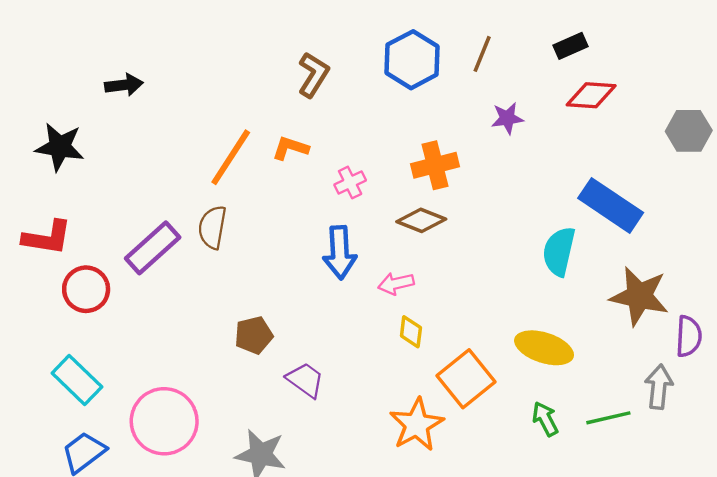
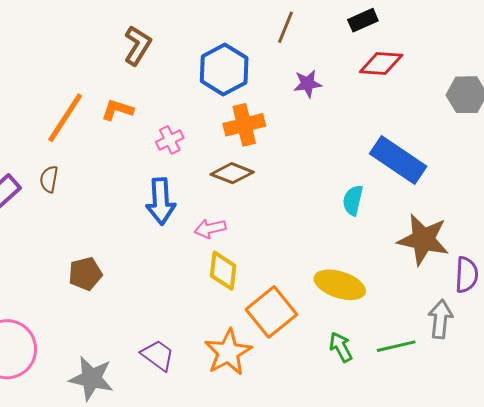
blue hexagon: (412, 60) -> (224, 70), moved
brown semicircle: (212, 227) -> (49, 179), size x0.7
cyan semicircle: (559, 251) -> (353, 200), size x0.7
yellow diamond: (411, 332) -> (223, 271), size x1.4
purple trapezoid: (305, 380) -> (158, 355), moved

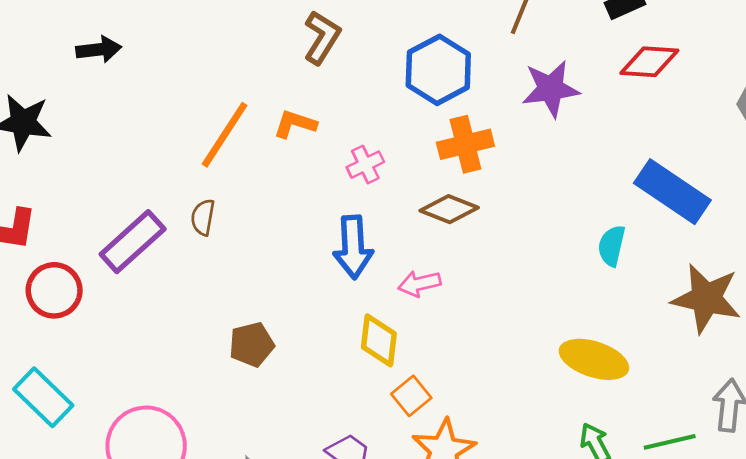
purple star: (308, 84) -> (551, 89), size x1.5
yellow diamond: (223, 271) -> (379, 340), moved
orange square: (271, 312) -> (411, 396), moved, size x0.6

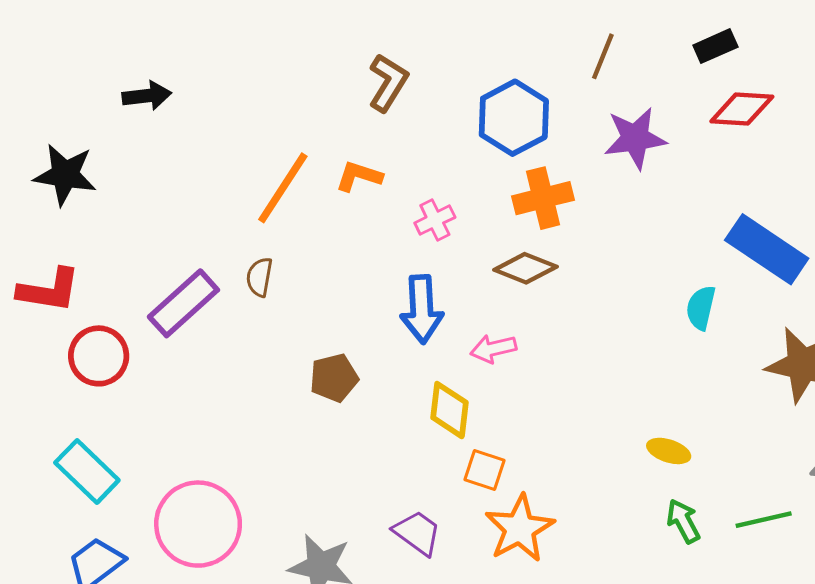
brown pentagon: (252, 344) -> (334, 378), moved
yellow ellipse: (594, 359) -> (669, 451), moved, size x0.6
orange square: (411, 396) -> (485, 470), turned -33

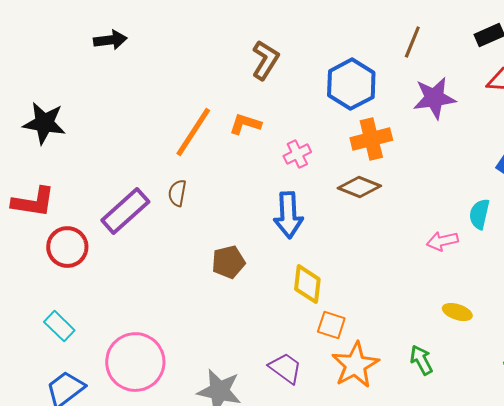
black arrow: (147, 96) -> (110, 40), moved
pink arrow: (493, 349) -> (442, 241), moved
cyan rectangle: (87, 471) -> (59, 326), size x0.7
green arrow: (683, 521) -> (421, 360), moved

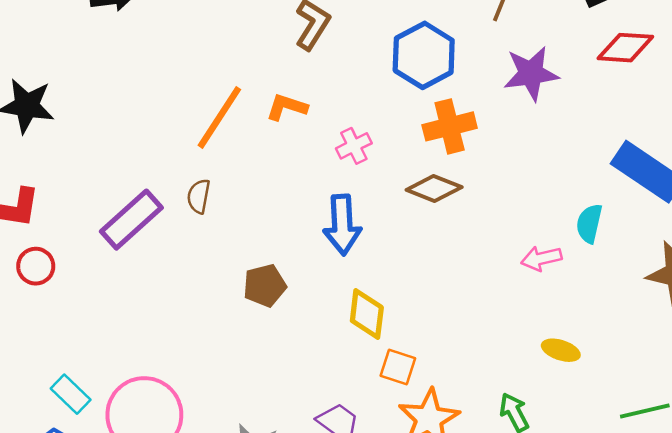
red circle: (67, 247) -> (36, 266), moved, size x0.7
cyan rectangle: (59, 326) -> (71, 394), moved

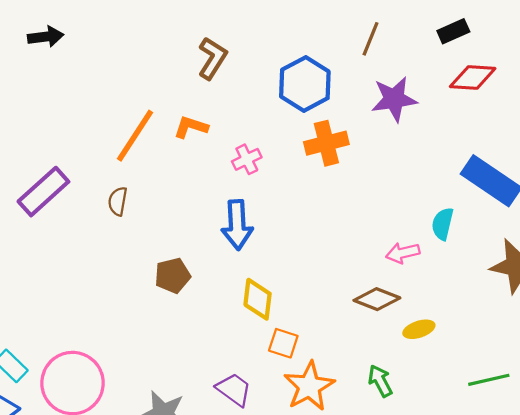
brown diamond: (434, 189) -> (377, 299), moved
purple rectangle: (131, 220) -> (43, 192), moved
yellow ellipse: (561, 350) -> (419, 329), turned -36

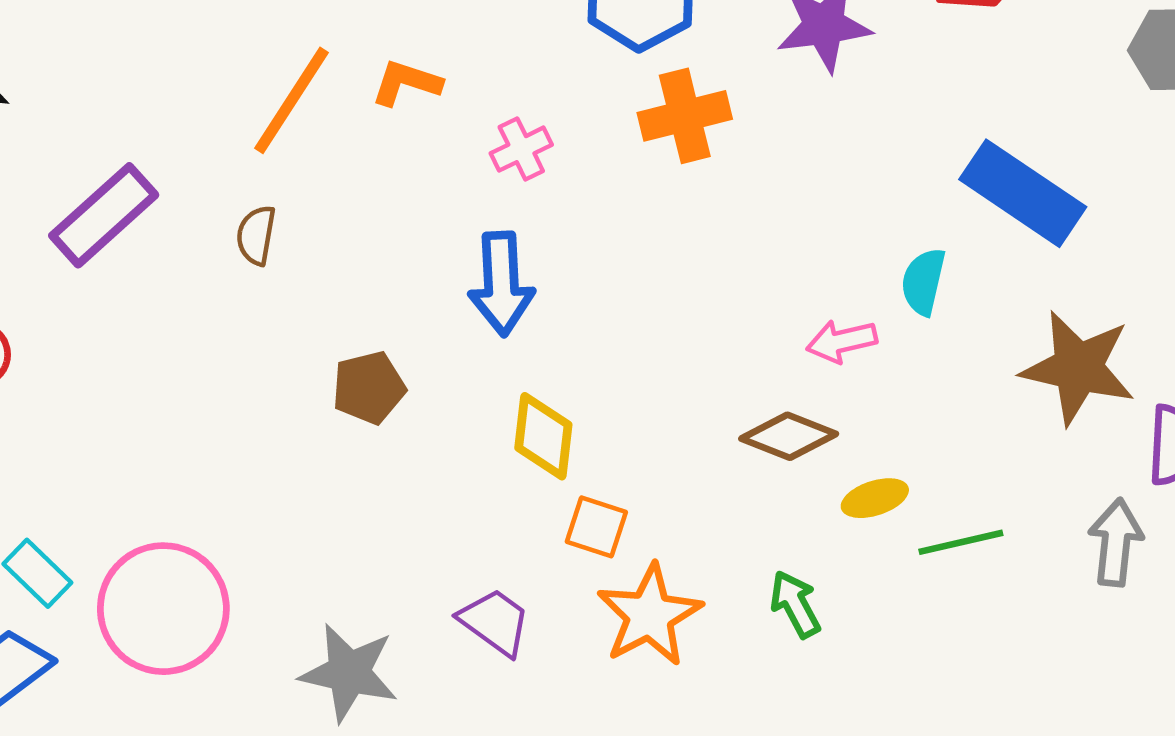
green line: (489, 380) -> (961, 542), moved

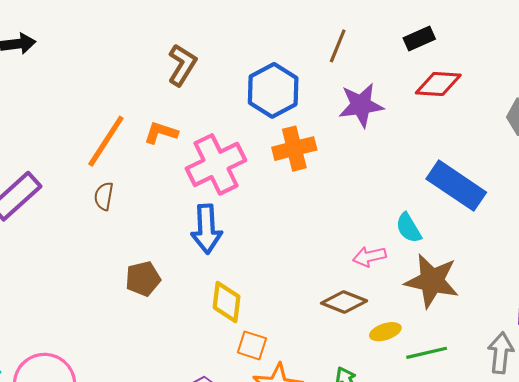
pink cross: (521, 149) -> (216, 164), size x2.0
brown semicircle: (256, 235) -> (104, 196), moved
cyan semicircle: (923, 282) -> (409, 228), turned -44
brown star: (1078, 368) -> (432, 281), moved

